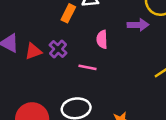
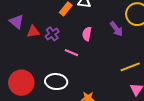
purple arrow: (138, 25) -> (116, 29), turned 42

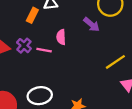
pink line: (71, 53) -> (44, 50), moved

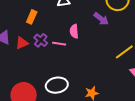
orange rectangle: (32, 15) -> (32, 17), moved

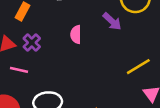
pink line: (59, 44) -> (19, 70), moved

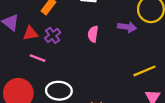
purple arrow: (112, 21) -> (127, 27), turned -42

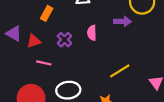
purple cross: (53, 35) -> (64, 40), moved
yellow line: (144, 71) -> (120, 71), moved

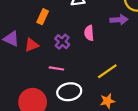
pink line: (44, 63) -> (56, 68), moved
yellow line: (120, 71) -> (107, 71), moved

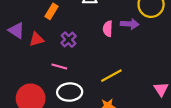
pink semicircle: (89, 33) -> (108, 29), moved

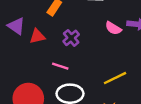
pink semicircle: (108, 29) -> (113, 28), turned -63

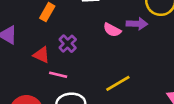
red triangle: (37, 36) -> (41, 55), moved, turned 42

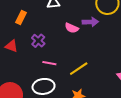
red triangle: (41, 55) -> (11, 46), moved
pink line: (58, 75) -> (49, 63), moved

